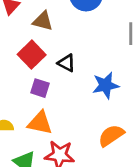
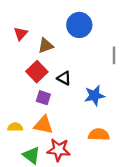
brown triangle: (43, 21) -> (46, 46), turned -35
orange semicircle: (111, 135) -> (99, 135), turned 36

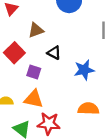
brown triangle: (46, 46) -> (36, 30), moved
red square: (37, 72) -> (14, 53), moved

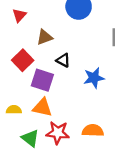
purple square: (34, 72) -> (42, 80), size x1.5
orange semicircle: (88, 109) -> (93, 131), moved

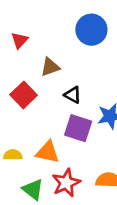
purple square: (42, 80) -> (78, 128), moved
red star: (58, 133) -> (66, 183), turned -30

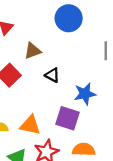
purple square: (78, 128) -> (67, 118), moved

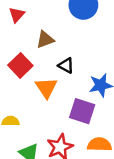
orange triangle: (30, 125) -> (46, 88), moved, turned 45

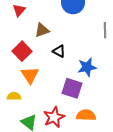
orange triangle: (46, 88) -> (30, 75), moved

